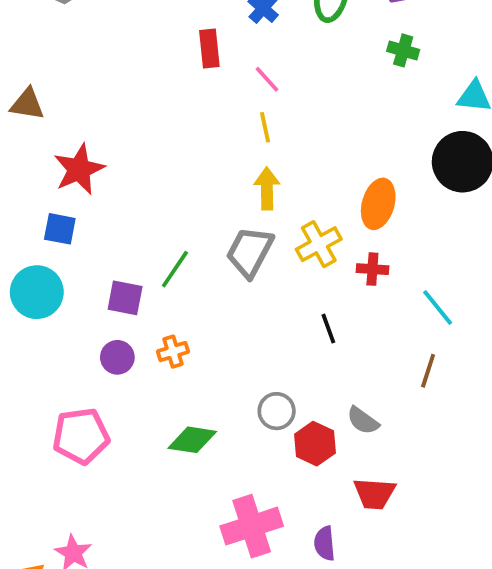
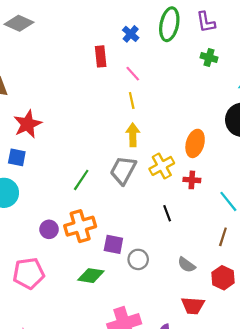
purple square: (125, 298) -> (113, 244), moved
orange cross: (173, 352) -> (80, 226), size x1.8
red hexagon: (315, 444) -> (223, 278), moved

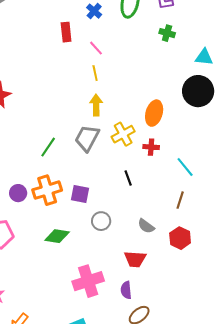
purple square: (113, 244) -> (80, 194), moved
red trapezoid: (193, 306) -> (135, 259), moved

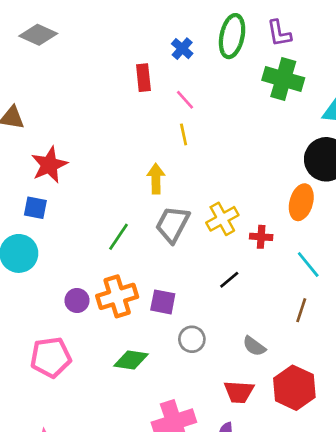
green cross: (167, 33) -> (283, 79), size x1.8
yellow arrow: (96, 105) -> (156, 179), moved
orange ellipse: (154, 113) -> (301, 202), moved
black line: (128, 178) -> (229, 280), turned 70
red hexagon: (180, 238) -> (294, 388), moved, size x1.4

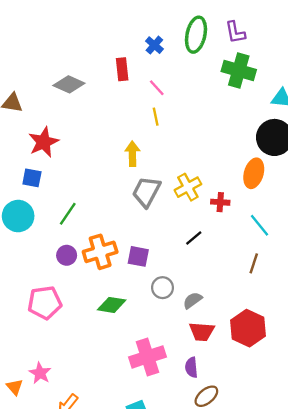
gray diamond: (38, 35) -> (69, 84), moved
green line: (119, 237) -> (68, 214), moved
gray semicircle: (254, 346) -> (193, 300), moved, turned 108

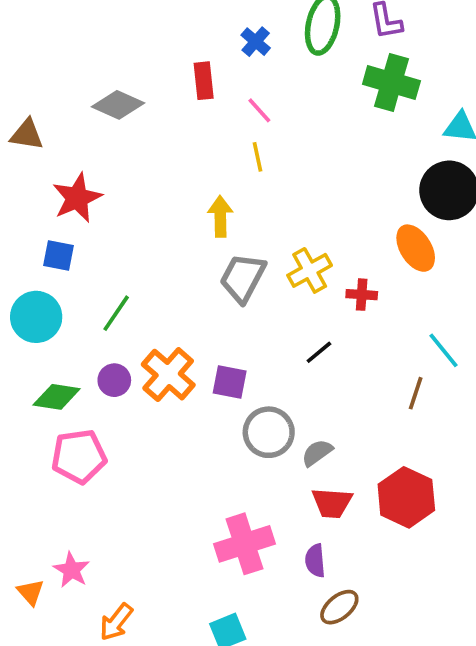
orange ellipse: (254, 173) -> (416, 248), turned -48
cyan line: (260, 225) -> (444, 350), moved
orange cross: (100, 252) -> (168, 375), turned -32
gray circle: (162, 288) -> (269, 432), size x1.4
green diamond: (112, 305) -> (57, 397), moved

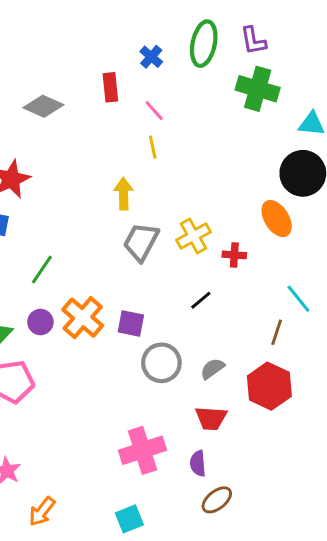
gray semicircle: (317, 453) -> (212, 369), moved
red hexagon: (406, 497) -> (269, 386), moved

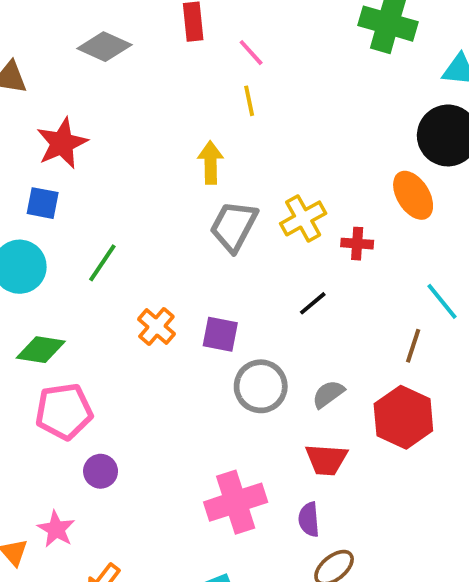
orange cross: (83, 318) -> (156, 327), size x0.7
purple circle: (40, 322) -> (101, 471), moved

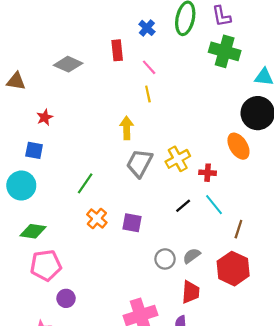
red star: (62, 143) -> (45, 117), size x0.6
green line: (102, 263) -> (85, 183), moved
cyan line: (442, 301) -> (214, 205), moved
gray circle: (261, 386) -> (165, 259), moved, size x0.7
red trapezoid: (326, 460) -> (191, 292), turned -90

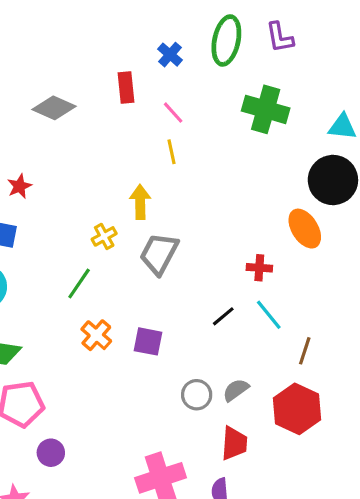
green cross: (225, 51) -> (266, 109), moved
yellow cross: (178, 159) -> (104, 236), moved, size x0.7

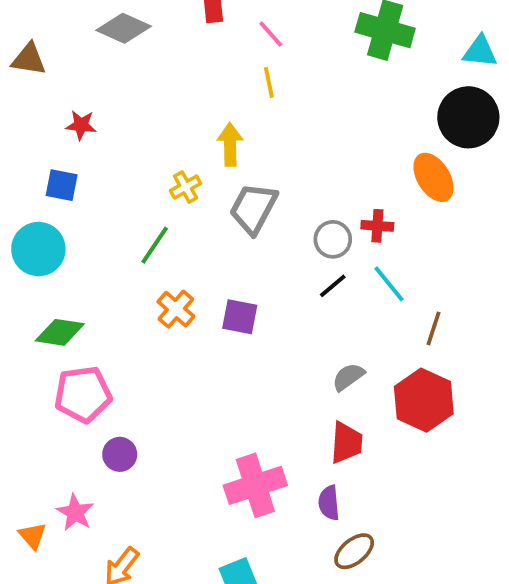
red star: (19, 186) -> (81, 125), turned 30
gray circle: (197, 395) -> (333, 239), moved

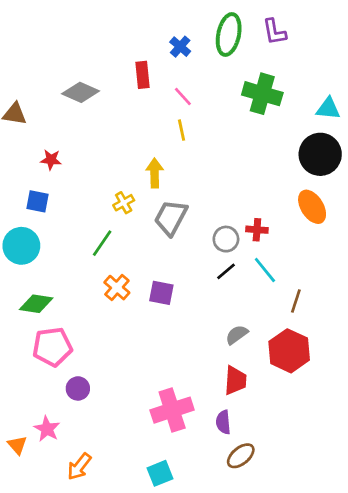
orange ellipse: (434, 177) -> (312, 207), moved

